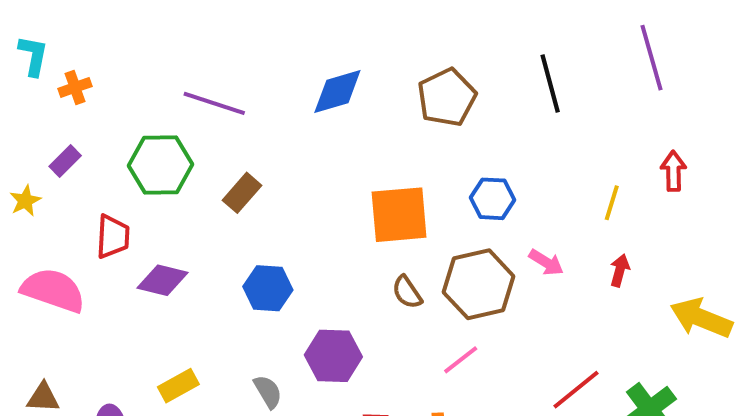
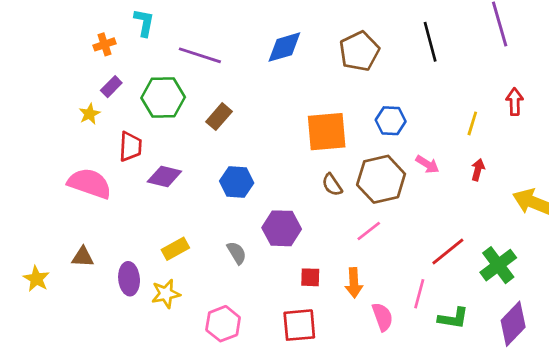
cyan L-shape: (33, 56) -> (144, 23), moved
purple rectangle: (65, 161) -> (111, 87), moved
yellow star: (25, 201) -> (90, 114), moved

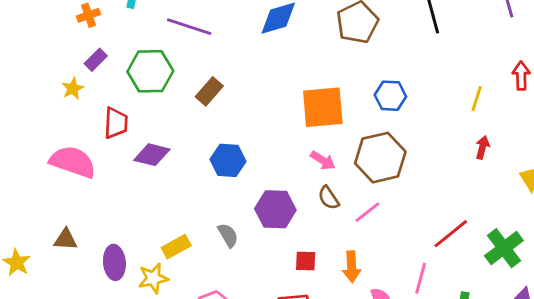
pink arrow: (427, 164) -> (323, 160), moved
brown semicircle: (332, 185) -> (329, 198), moved
yellow rectangle: (175, 249) -> (176, 247), moved

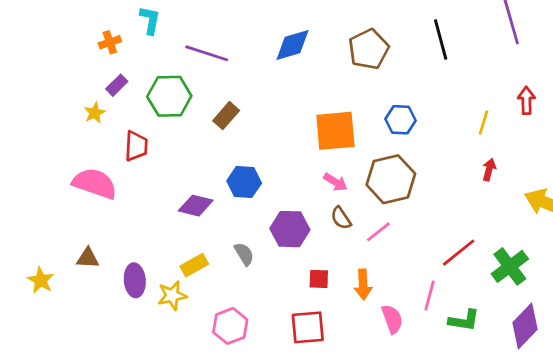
purple diamond: (152, 155) -> (196, 206), moved

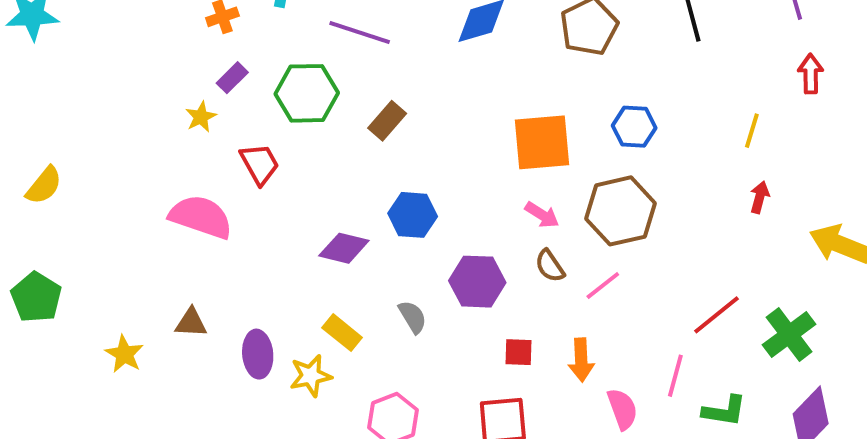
red arrow: (526, 100) -> (811, 74), moved
red trapezoid: (136, 146) -> (260, 164), turned -32
yellow rectangle: (194, 265) -> (342, 333), turned 68

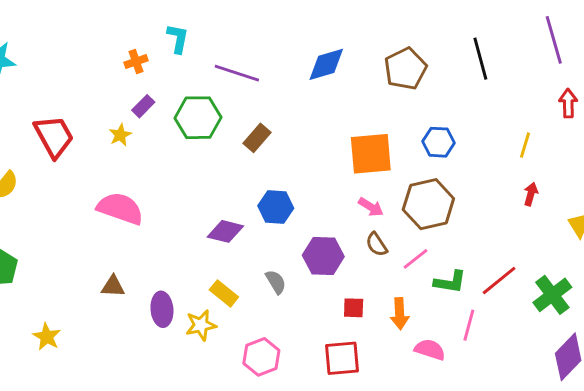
red trapezoid: (260, 164) -> (54, 136), moved, size x1.4
yellow star: (124, 354) -> (47, 337), moved
pink semicircle: (622, 409) -> (430, 350), turned -52
green L-shape: (724, 411) -> (450, 282), moved

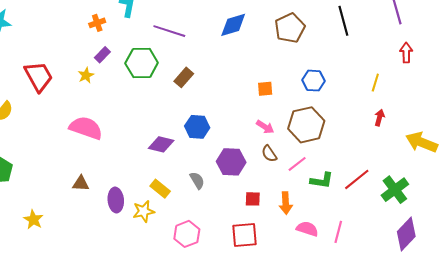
orange square: (371, 154) -> (265, 89), size x0.5
pink line: (469, 325) -> (338, 232), moved

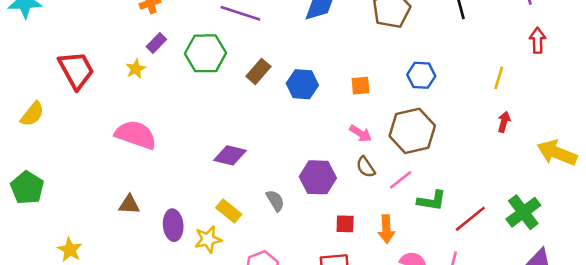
blue hexagon: (197, 127) -> (302, 84), moved
red line: (357, 179) -> (470, 219), moved

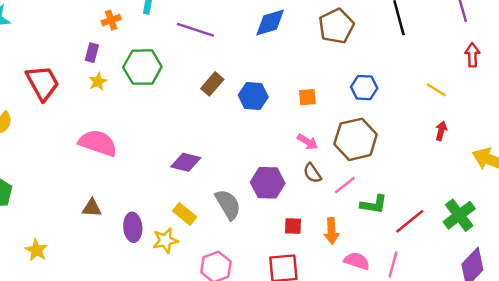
purple rectangle: (156, 43) -> (92, 53), moved, turned -30
green hexagon: (205, 53) -> (142, 67), moved
yellow line: (499, 78) -> (436, 90), turned -75
gray semicircle: (275, 201) -> (228, 204), size x1.5

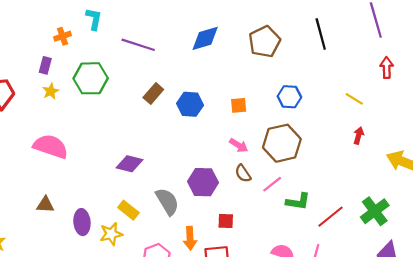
orange arrow: (332, 231) -> (190, 238), moved

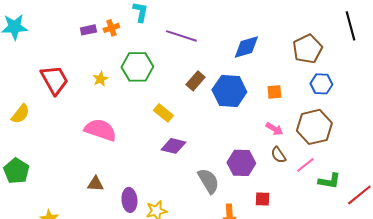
blue diamond: (205, 38) -> (246, 47), moved
brown pentagon: (265, 42) -> (307, 49), moved
purple rectangle: (45, 65) -> (88, 30), moved, turned 63
blue hexagon: (190, 104) -> (229, 91), size x1.4
yellow rectangle: (128, 210) -> (163, 113), moved

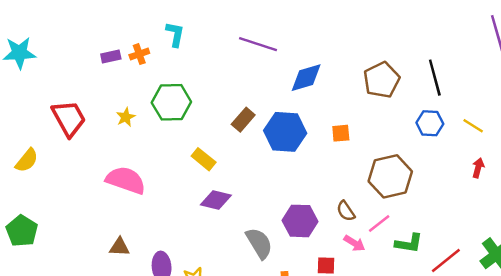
black line: (350, 26) -> (435, 78), moved
purple line: (181, 36) -> (258, 44), moved
blue hexagon: (321, 84) -> (430, 123), moved
pink arrow: (274, 129) -> (354, 243), moved

